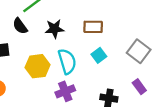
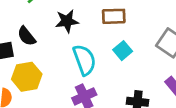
black semicircle: (20, 26) -> (27, 36), moved
yellow hexagon: (37, 66) -> (27, 77), moved

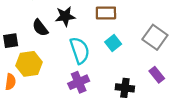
black semicircle: (27, 36) -> (40, 28), moved

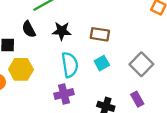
black semicircle: (40, 28) -> (29, 29), moved

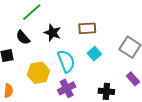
black star: (62, 31) -> (53, 33), turned 30
yellow hexagon: (21, 69) -> (38, 73), moved

